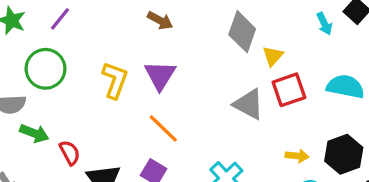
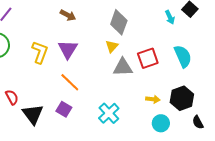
yellow triangle: (273, 56) -> (112, 46), moved
cyan semicircle: (345, 87) -> (183, 56), turned 55
gray triangle: (249, 104) -> (123, 67), turned -30

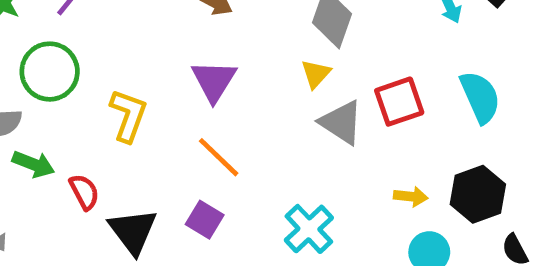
yellow L-shape: (40, 52) -> (128, 115), moved
gray triangle: (123, 67) -> (341, 122), turned 35

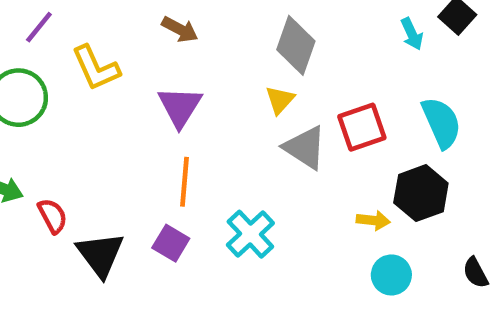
yellow L-shape: (128, 115) -> (96, 68), moved, turned 136
orange line: (219, 157) -> (184, 182), turned 51
black hexagon: (478, 194) -> (421, 193), moved
cyan cross: (309, 229) -> (250, 234), moved

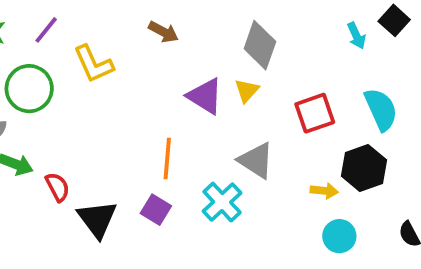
purple triangle: (180, 107) -> (205, 96), moved, turned -30
gray triangle: (305, 148) -> (256, 160), moved

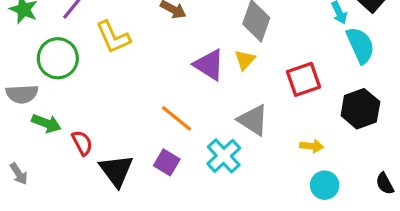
cyan semicircle: (381, 109) -> (360, 45), moved
orange line: (167, 159) -> (177, 118), turned -56
black hexagon: (364, 168) -> (360, 109), moved

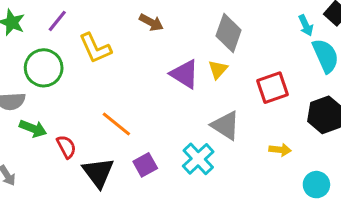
orange line: (177, 118) -> (116, 124), moved
purple square: (167, 162) -> (145, 165), turned 30
cyan circle: (325, 185) -> (316, 185), moved

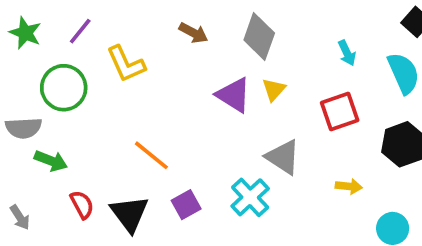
cyan arrow: (306, 25) -> (347, 53), moved
gray diamond: (229, 33) -> (259, 37), moved
red semicircle: (66, 147) -> (82, 205), moved

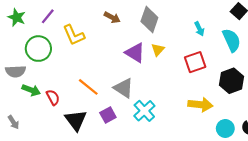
gray triangle: (283, 157) -> (124, 88), moved
yellow arrow: (349, 186) -> (200, 105), size x1.6
red semicircle: (82, 205) -> (53, 97), moved

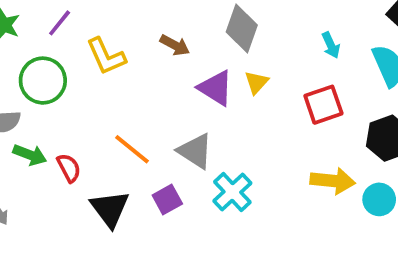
brown arrow: (112, 17) -> (175, 45), moved
cyan circle: (225, 128) -> (379, 199), moved

